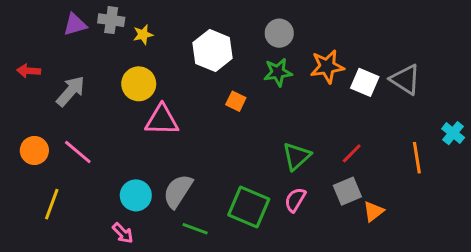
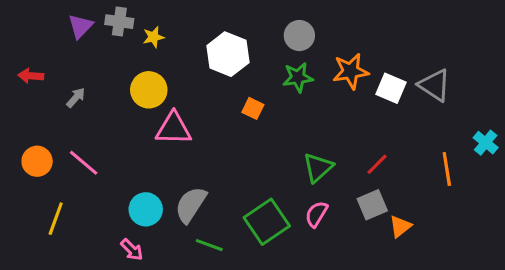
purple triangle: (75, 24) -> (81, 26), turned -30
gray arrow: (71, 91) -> (76, 98), size x0.6
green square: (249, 207) -> (267, 222), turned 33

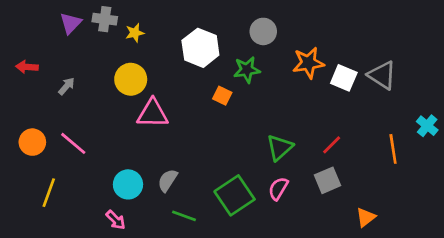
green star: (298, 77) -> (247, 70), moved
gray semicircle: (191, 205) -> (168, 180), size x0.7
orange triangle: (400, 226) -> (366, 217), moved

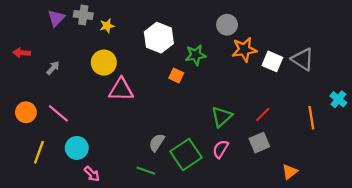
gray circle: (263, 31) -> (227, 25), moved
gray semicircle: (168, 180) -> (157, 143), moved
cyan circle: (128, 184) -> (77, 148), moved

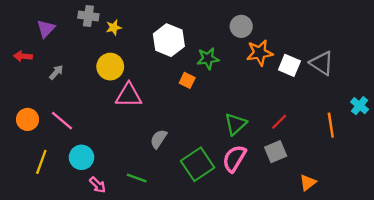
purple triangle: (56, 18) -> (46, 29), moved
gray semicircle: (157, 143) -> (158, 139), moved
pink semicircle: (221, 149) -> (234, 158), size x1.4
green line: (146, 171) -> (137, 178), moved

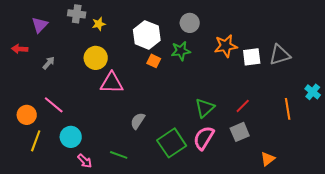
gray circle: (241, 26) -> (190, 23), moved
gray triangle: (322, 63) -> (280, 55), turned -50
white square: (289, 65) -> (252, 57), turned -30
orange square: (187, 80) -> (154, 61), moved
orange circle: (28, 119) -> (27, 115), moved

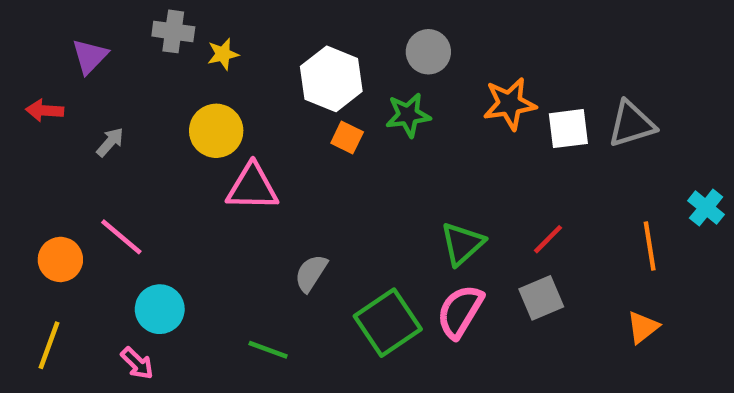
yellow line: (36, 141) -> (49, 345), moved
orange triangle: (268, 159) -> (643, 327), moved
pink arrow: (85, 161) -> (137, 363), moved

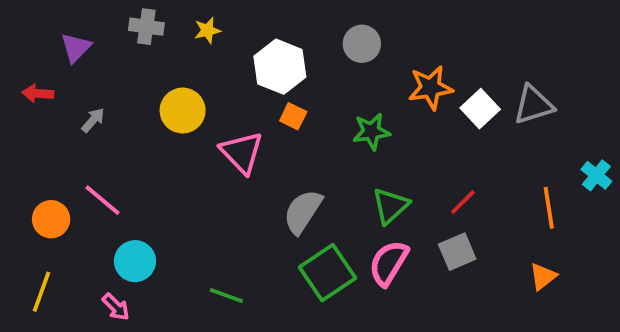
yellow star: (223, 54) -> (207, 30), moved
green star: (408, 115) -> (371, 131), moved
white square: (568, 129) -> (480, 109), turned -36
pink triangle: (252, 187) -> (242, 152), moved, turned 45
gray semicircle: (311, 273) -> (303, 212), moved, size x1.4

